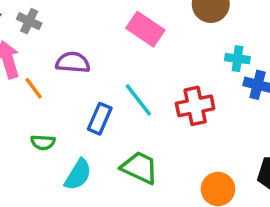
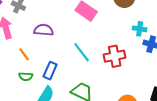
orange line: (34, 88) -> (24, 54), moved
blue rectangle: (100, 119) -> (50, 71), moved

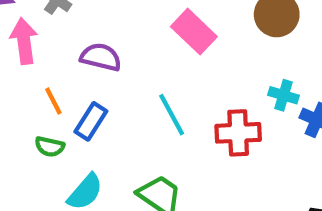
cyan cross: (140, 29) -> (283, 95), moved
blue rectangle: (50, 71) -> (91, 121), moved

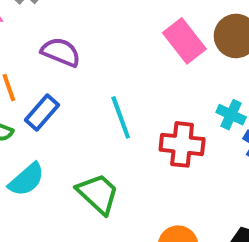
pink rectangle: (194, 32) -> (184, 41), moved

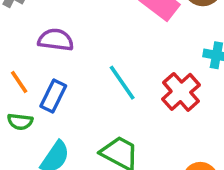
red cross: (182, 144) -> (181, 92), turned -33

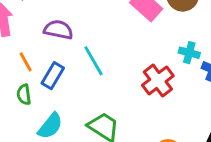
cyan line: (122, 83) -> (94, 61), moved
green semicircle: (20, 122) -> (24, 94), turned 72

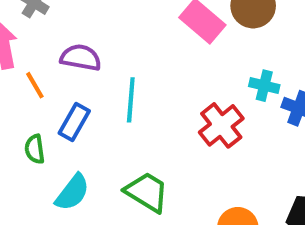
cyan line: (94, 61) -> (131, 100), turned 36
orange line: (26, 62) -> (35, 85), moved

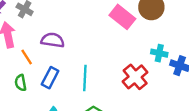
cyan line: (131, 100) -> (85, 78), moved
green semicircle: (35, 149) -> (21, 83), moved

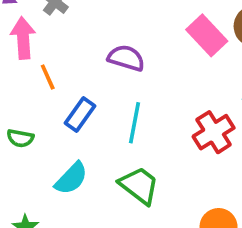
purple semicircle: (53, 40) -> (126, 58), moved
green semicircle: (21, 83) -> (20, 138), moved, turned -77

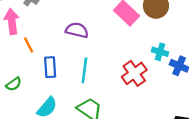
blue rectangle: (80, 115) -> (50, 67), turned -36
green semicircle: (20, 138) -> (14, 84), turned -42

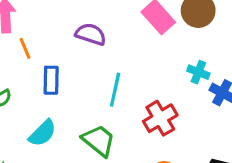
cyan line: (84, 70) -> (115, 90), moved
red cross: (134, 73) -> (160, 118), moved

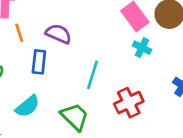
purple semicircle: (91, 34) -> (59, 34), moved
cyan cross: (198, 72) -> (142, 48), moved

